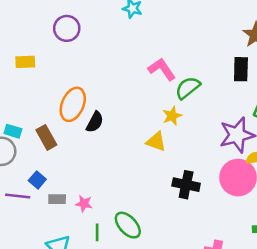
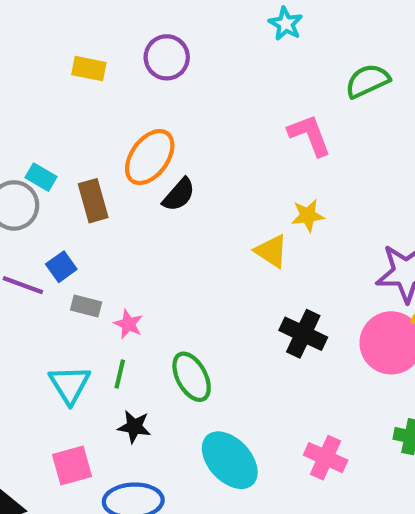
purple circle: (67, 28) -> (167, 57), moved
green semicircle: (188, 88) -> (367, 81), moved
green line: (97, 232) -> (120, 374), moved

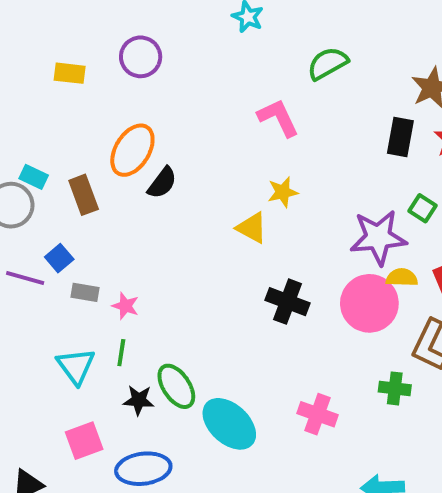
green ellipse: (192, 377) -> (176, 386), moved

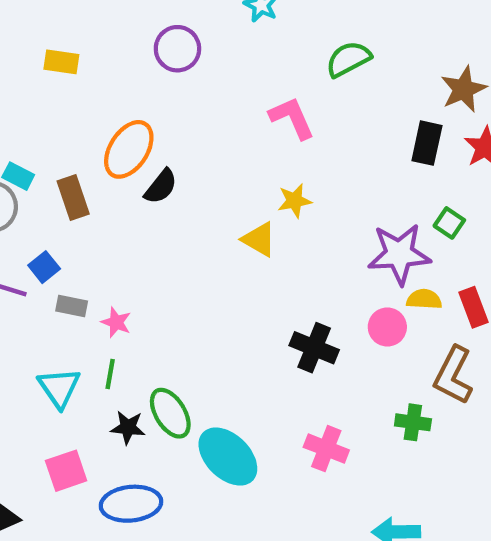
purple circle: (141, 57) -> (177, 49), moved
black cross: (288, 302) -> (314, 348), moved
pink circle: (369, 303) -> (387, 327), size x0.6

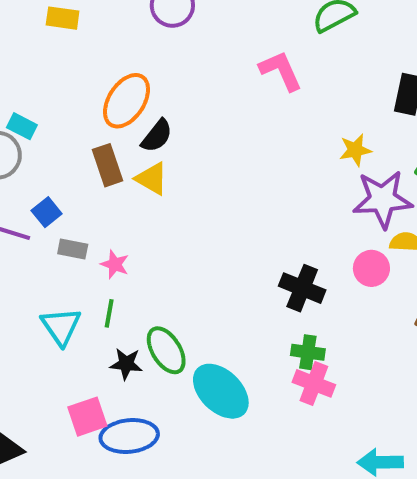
brown rectangle: (73, 197) -> (107, 165), moved
yellow star: (294, 201) -> (355, 150), moved
yellow triangle: (259, 239) -> (152, 179), moved
green cross: (413, 422) -> (308, 352), moved
pink square: (66, 471) -> (87, 417), moved

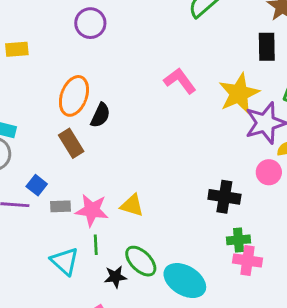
pink L-shape: (281, 71) -> (180, 81), moved
yellow star: (355, 150) -> (239, 94), size x1.8
yellow triangle: (152, 179) -> (132, 205), moved
pink star: (115, 264) -> (92, 210), size x1.6

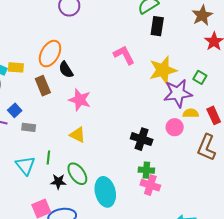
black rectangle: (267, 47) -> (157, 26), moved
yellow rectangle: (17, 49) -> (16, 67), moved
black semicircle: (100, 115) -> (66, 70), turned 114
pink star: (92, 210) -> (80, 100), moved
cyan ellipse: (185, 281) -> (105, 192), turned 36

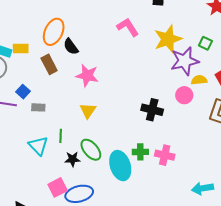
yellow triangle: (78, 135) -> (88, 111), turned 42
green cross: (146, 170) -> (140, 152), moved

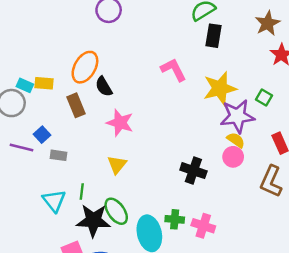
yellow semicircle: (199, 80) -> (236, 140), moved, turned 35
black star: (72, 159) -> (93, 220), size x1.8

